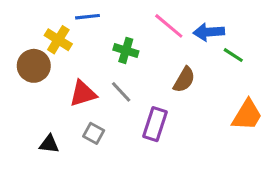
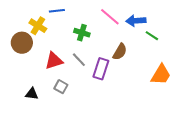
purple rectangle: (155, 124) -> (101, 69), moved

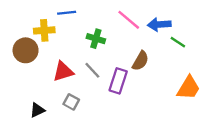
yellow cross: (38, 26) -> (44, 30), turned -36
black triangle: (32, 94) -> (37, 110), turned -32

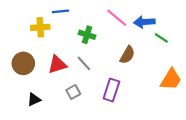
brown circle: (26, 50) -> (23, 63), moved
purple rectangle: (118, 81) -> (111, 90), moved
gray square: (71, 102) -> (73, 92), moved, turned 32

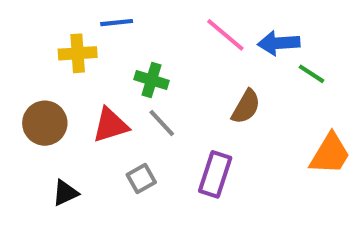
green cross: (87, 35) -> (152, 80), moved

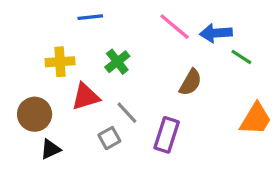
yellow cross: (78, 53) -> (60, 62), moved
green cross: (152, 80) -> (117, 62), turned 35
brown circle: (45, 123) -> (35, 114), moved
gray line: (162, 123) -> (127, 113), moved

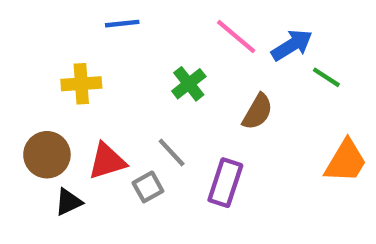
blue arrow: (216, 33) -> (292, 45), turned 152
green cross: (117, 62) -> (189, 84), moved
red triangle: (85, 97) -> (107, 161), moved

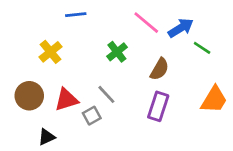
yellow cross: (81, 84) -> (51, 52), turned -35
purple rectangle: (225, 183) -> (158, 106), moved
black triangle: (68, 202) -> (47, 137), moved

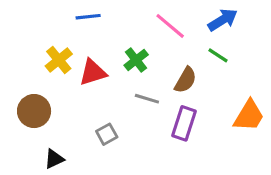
blue arrow: (181, 28) -> (223, 20), moved
green line: (202, 48) -> (218, 55), moved
gray line: (106, 94) -> (147, 99), moved, turned -30
red triangle: (66, 100) -> (93, 72), moved

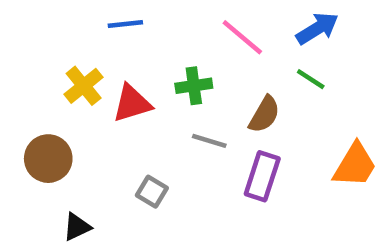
green cross: (136, 60) -> (194, 86), turned 30
gray square: (107, 134) -> (152, 192), turned -30

